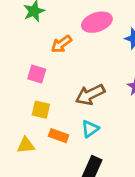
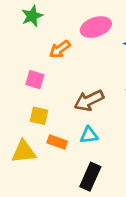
cyan triangle: (90, 129) -> (89, 135), turned 30
yellow triangle: (26, 145) -> (24, 152), size x1.4

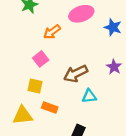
pink square: (35, 80) -> (41, 59), moved, turned 35
cyan triangle: (89, 135) -> (89, 96), moved

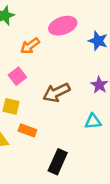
cyan triangle: (89, 96) -> (93, 121), moved

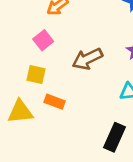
black rectangle: (58, 162) -> (114, 137), moved

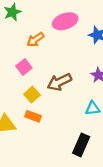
yellow square: (36, 75) -> (32, 95), moved, turned 35

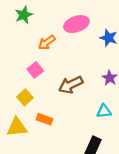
yellow square: (32, 95) -> (25, 97), moved

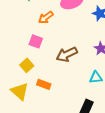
pink square: (35, 70) -> (36, 41), turned -32
yellow triangle: (17, 127) -> (20, 91), turned 48

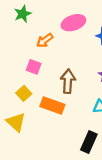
brown arrow: (67, 54) -> (68, 81), turned 120
orange rectangle: (44, 84) -> (52, 106), moved, size x1.5

